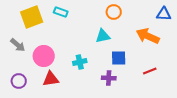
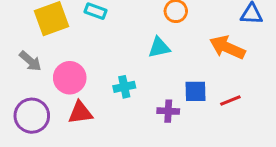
blue square: (119, 58) -> (195, 91), moved
purple circle: (19, 81) -> (32, 116), size x1.5

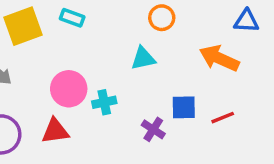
pink circle: (70, 78) -> (69, 89), moved
purple cross: (168, 111) -> (153, 129), turned 30

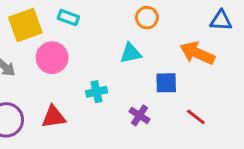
pink circle: (69, 89) -> (52, 58), moved
blue square: (184, 107) -> (166, 83), moved
red line: (223, 118) -> (196, 117), moved, turned 60

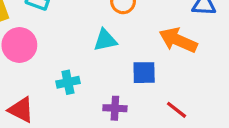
purple cross: (140, 115) -> (115, 108), turned -30
red triangle: (54, 117) -> (21, 110), turned 35

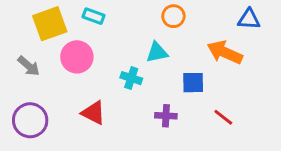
cyan cross: (68, 82) -> (131, 78), moved, turned 30
red triangle: (21, 110) -> (94, 113), moved

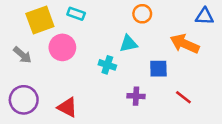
red triangle: (94, 113) -> (67, 107), moved

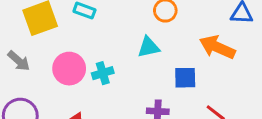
pink circle: (62, 47) -> (69, 69), moved
cyan cross: (107, 65) -> (103, 73), moved, turned -35

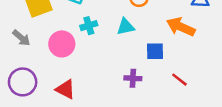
cyan cross: (103, 73) -> (89, 26), moved

